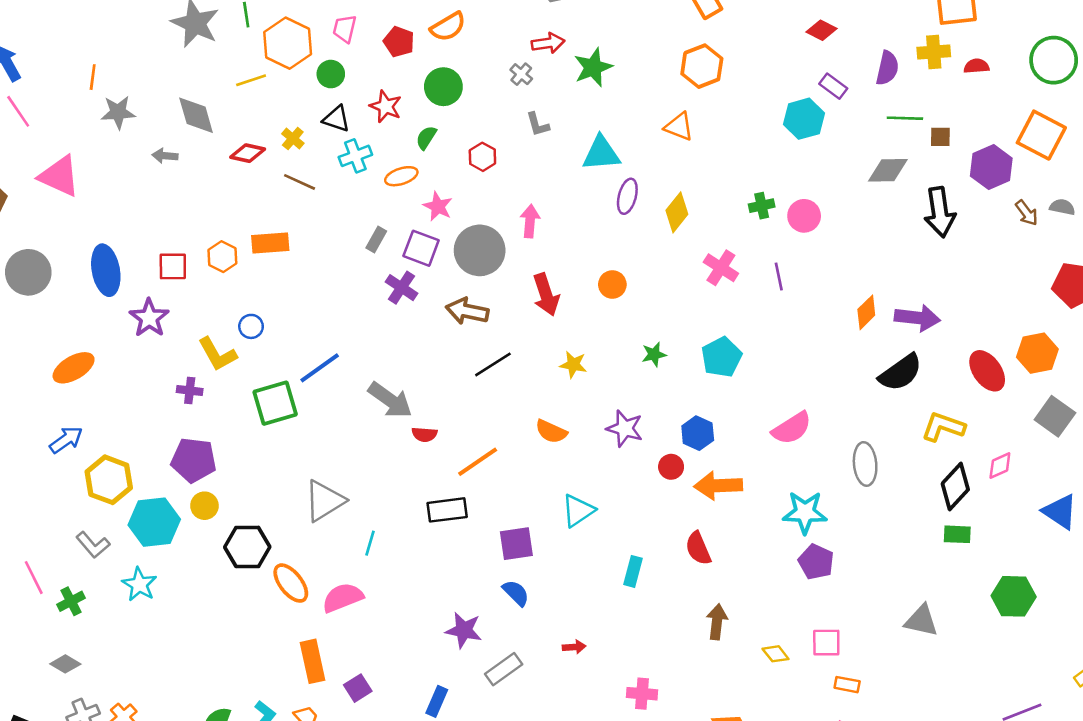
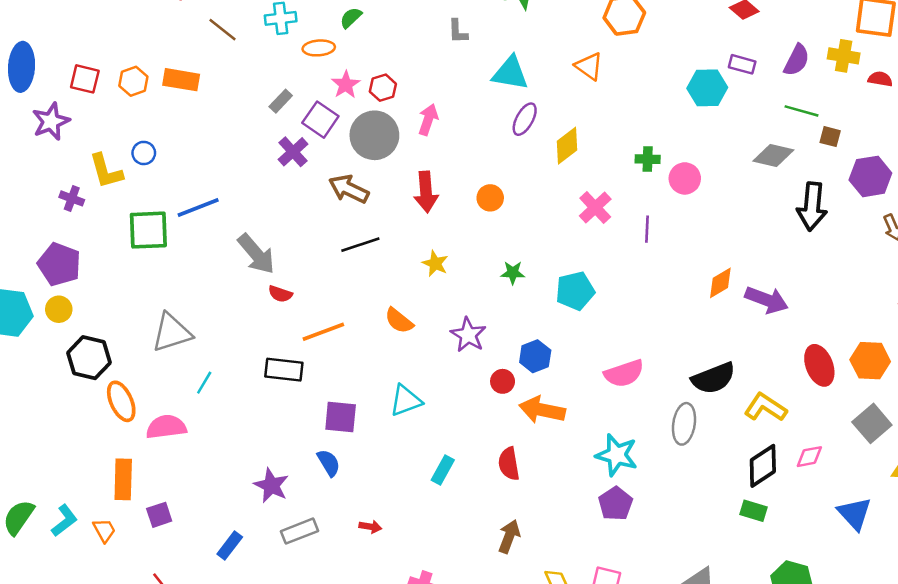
purple rectangle: (833, 86) -> (742, 64), turned -35
red hexagon: (482, 157) -> (383, 88), moved
black semicircle: (901, 373) -> (713, 378), moved

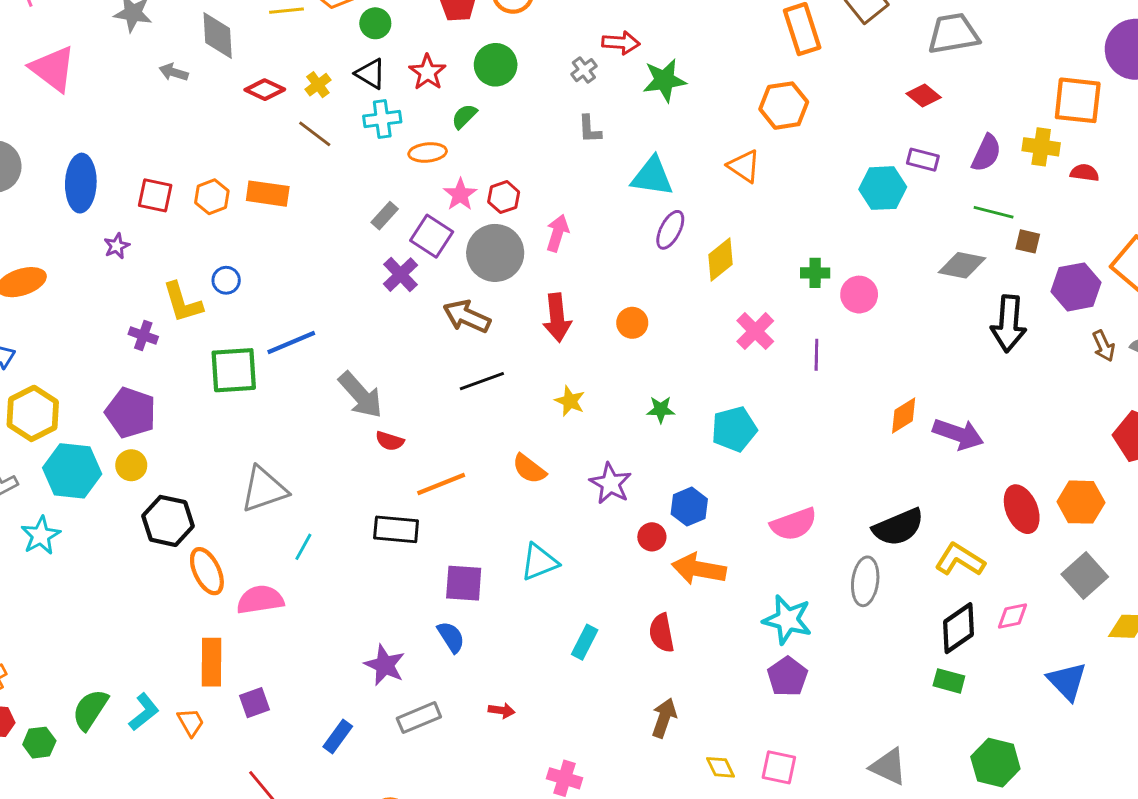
purple star: (51, 121) -> (117, 246), size x0.6

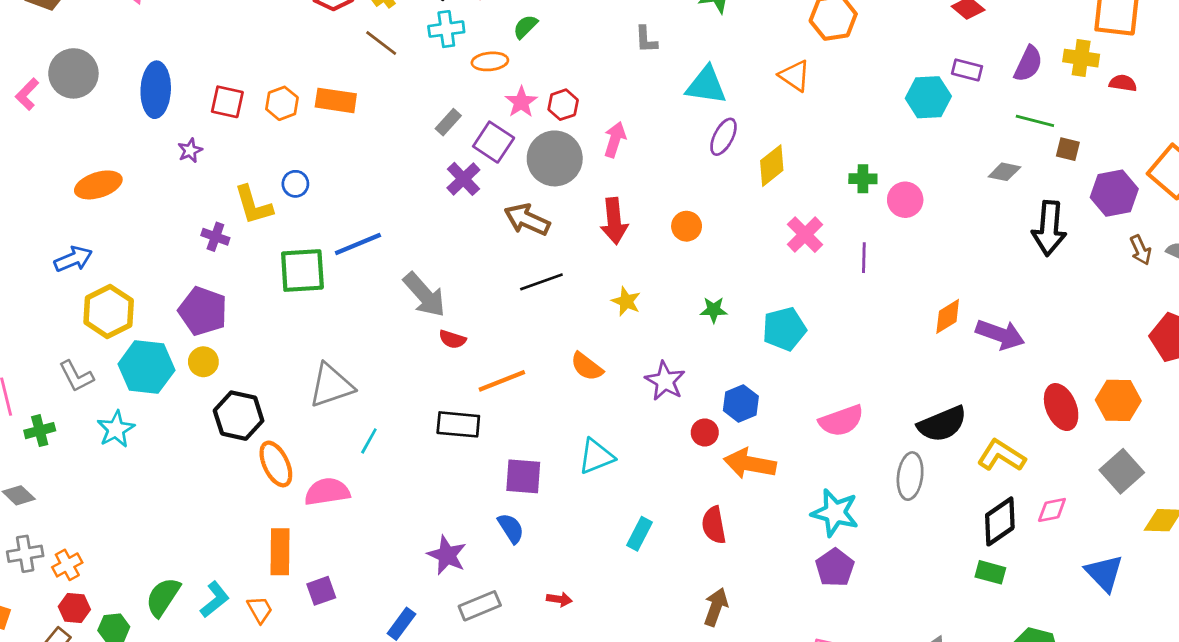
gray diamond: (962, 265) -> (1004, 172), size x0.7

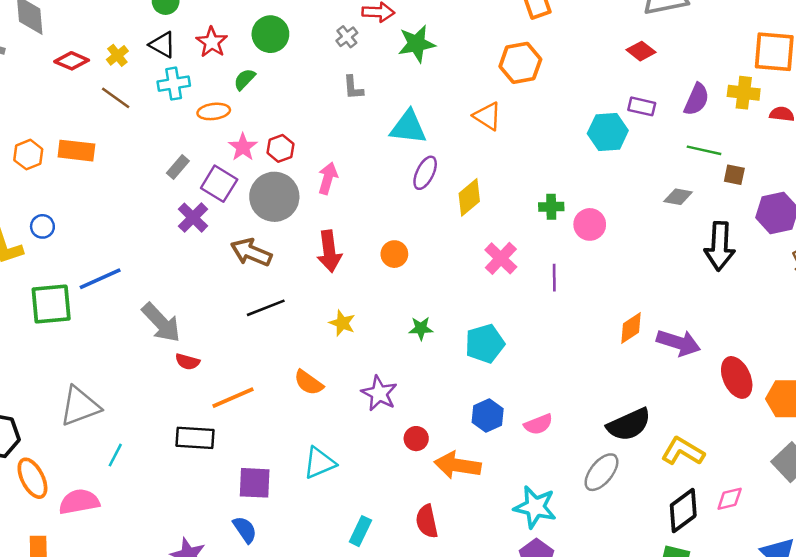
blue hexagon: (741, 403) -> (488, 416), moved
red ellipse: (1061, 407) -> (737, 377), moved
pink semicircle: (841, 421) -> (538, 424), size x0.7
gray ellipse: (910, 476) -> (601, 472), turned 33

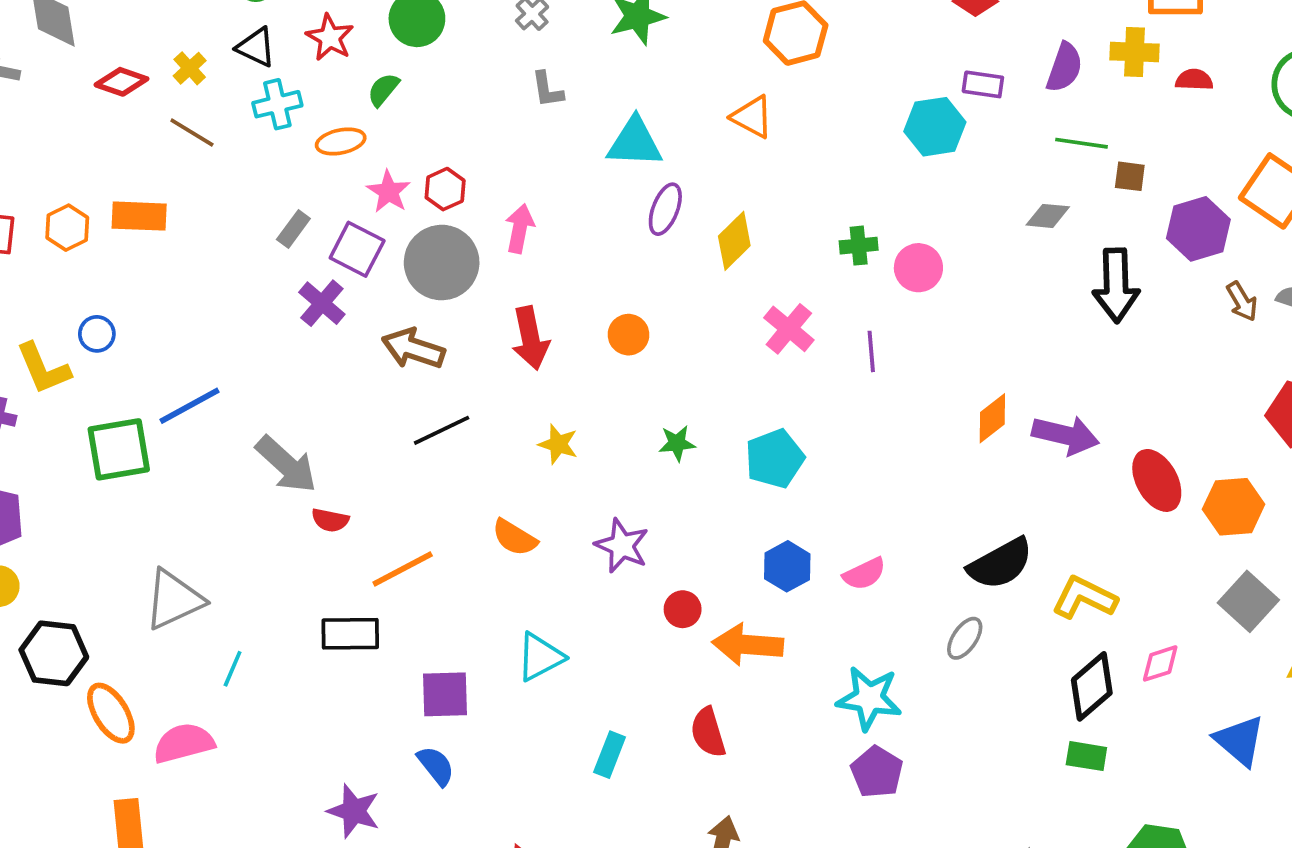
gray ellipse: (601, 472) -> (965, 638), size x0.7

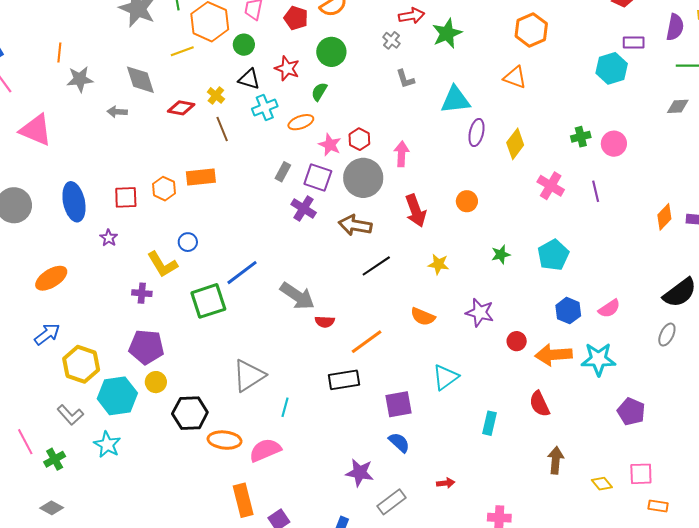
brown line: (192, 132) -> (222, 129), turned 45
cyan star: (869, 698) -> (598, 359), moved
orange ellipse: (111, 713) -> (225, 440), turned -44

